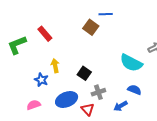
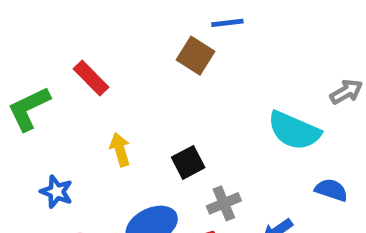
black square: (84, 73) -> (188, 162), turned 32
blue star: (41, 80) -> (56, 192), moved
blue semicircle: (134, 90) -> (331, 190), moved

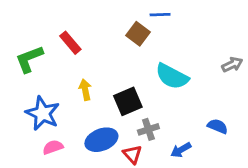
cyan semicircle: (294, 131) -> (172, 76), moved
black square: (188, 162) -> (128, 101), size x1.4
blue star: (56, 192) -> (43, 113), size x1.6

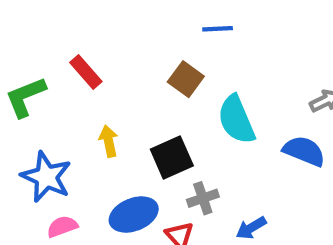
brown square: (138, 34) -> (186, 79), moved
cyan semicircle: (172, 76) -> (236, 120), turned 40
blue semicircle: (218, 126) -> (304, 151), moved, size x1.4

